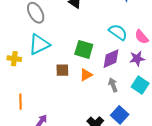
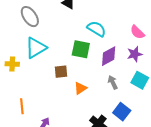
cyan semicircle: (118, 32) -> (96, 29), moved
orange triangle: (86, 75) -> (80, 88), moved

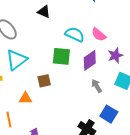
pink semicircle: (137, 32) -> (99, 35), moved
orange triangle: (80, 88) -> (25, 98), moved, turned 40

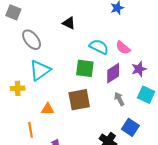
brown square: (44, 81) -> (79, 100), moved, size x1.6

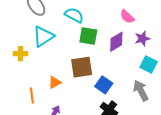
cyan semicircle: (99, 47) -> (74, 15), moved
gray arrow: (119, 99) -> (141, 91), moved, size x1.5
orange triangle: (48, 109) -> (55, 82), moved, turned -32
blue square: (130, 127) -> (104, 85), moved

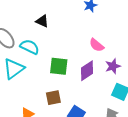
cyan semicircle: (74, 15) -> (30, 47), moved
brown square: (82, 67) -> (53, 98), size x0.7

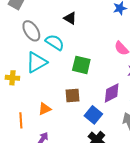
purple diamond: (87, 71) -> (112, 93), moved

